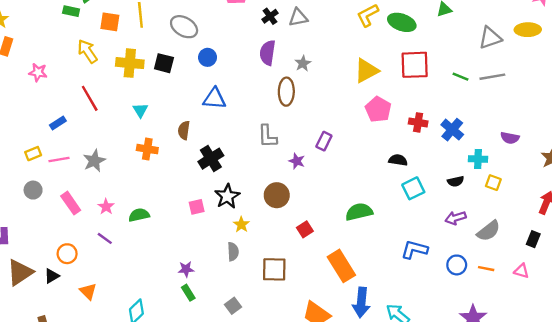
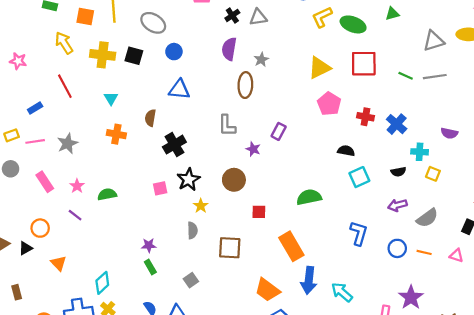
red square: (305, 229) -> (259, 212), turned 32
blue L-shape: (414, 250) -> (359, 233), turned 90

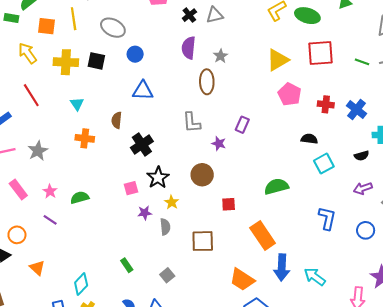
purple star: (149, 245) -> (145, 213), moved

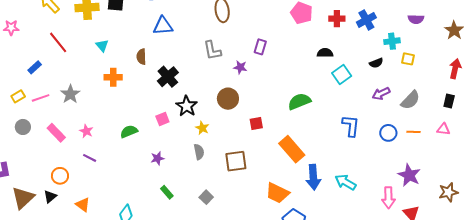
blue cross: (357, 110) -> (366, 20), turned 30
green semicircle: (80, 198) -> (129, 131), moved
purple star: (145, 213) -> (157, 158), moved

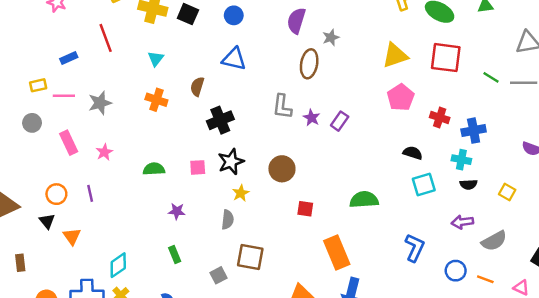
cyan cross: (392, 41) -> (461, 160), moved
purple star: (240, 67) -> (312, 118), moved
purple line: (90, 158) -> (90, 193), moved, turned 32
brown square: (236, 161) -> (250, 257), moved
black triangle: (50, 197) -> (47, 221), moved, turned -48

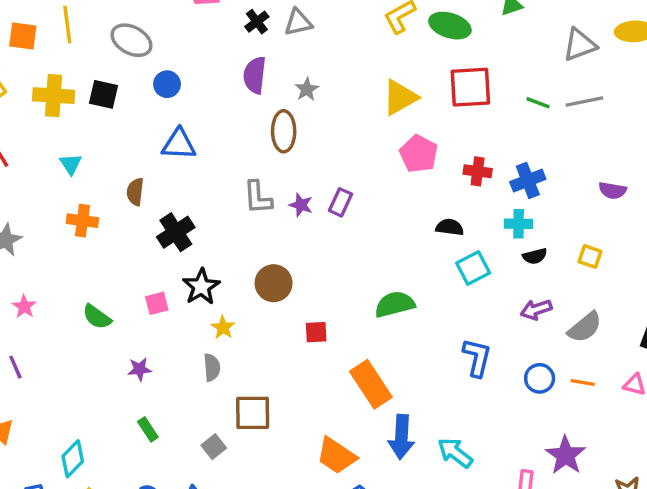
green semicircle: (154, 169) -> (97, 317), turned -130

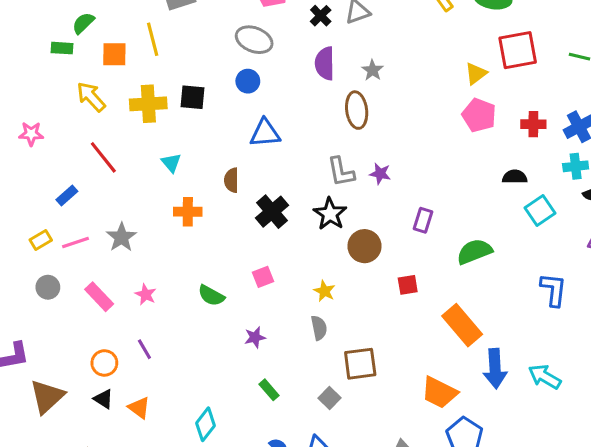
gray ellipse: (131, 40) -> (254, 40), moved
yellow triangle: (400, 97) -> (476, 74), moved, size x0.7
purple rectangle: (341, 202) -> (423, 220), moved
black star: (201, 287) -> (330, 214), moved

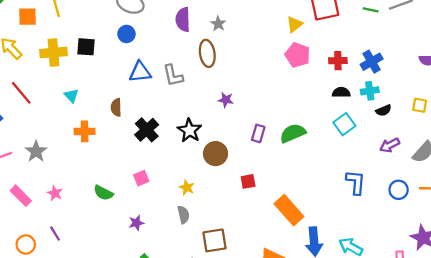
gray L-shape: (341, 172) -> (173, 76), moved
black semicircle: (515, 177) -> (341, 92), moved
green semicircle: (474, 252) -> (293, 133), moved

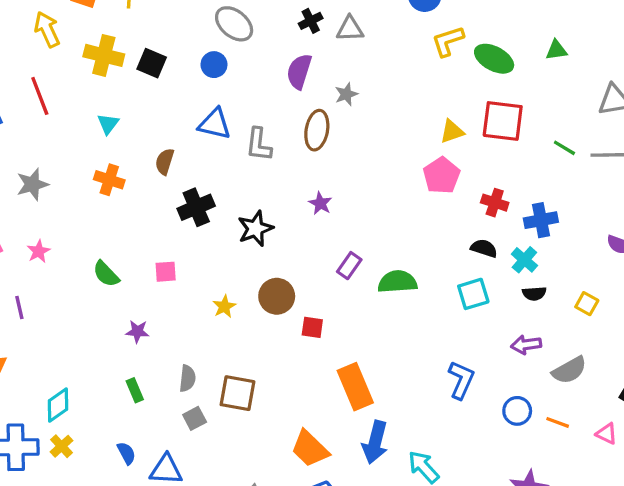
cyan cross: (370, 91) -> (524, 260), turned 30
brown circle: (216, 154) -> (277, 296), moved
gray semicircle: (183, 215) -> (187, 378), moved

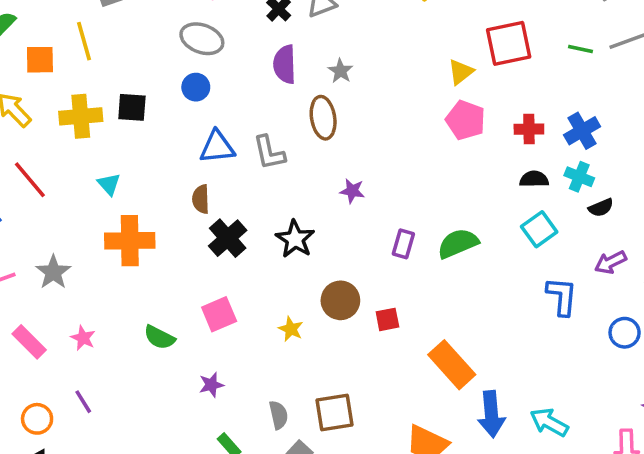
brown semicircle: (165, 162) -> (201, 199), moved
orange cross: (109, 180) -> (130, 241), size x1.5
pink square: (166, 272) -> (219, 314), size x1.4
blue L-shape: (461, 380) -> (562, 296), moved

